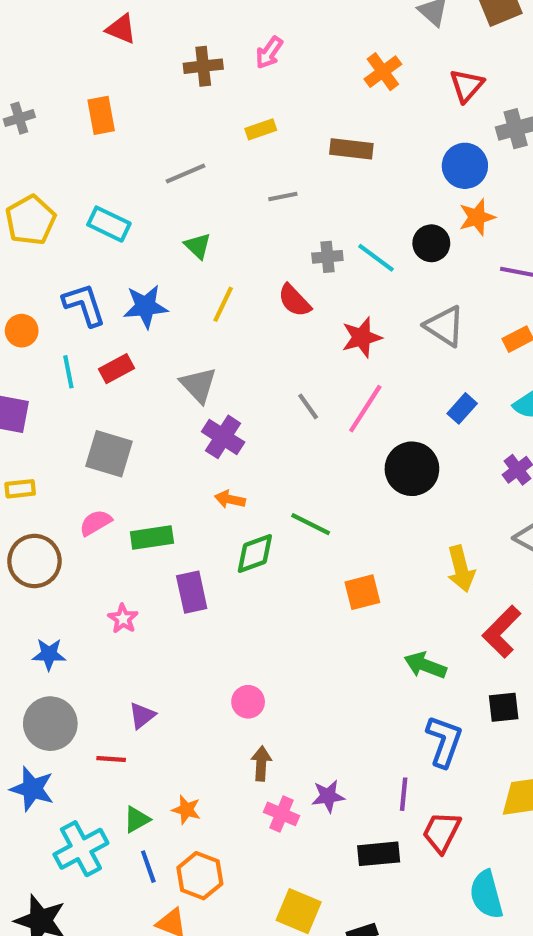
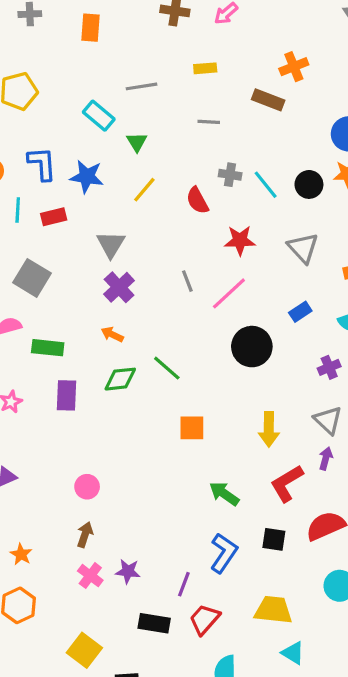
orange cross: (383, 72) -> (294, 67), moved
cyan rectangle: (109, 224) -> (99, 116), moved

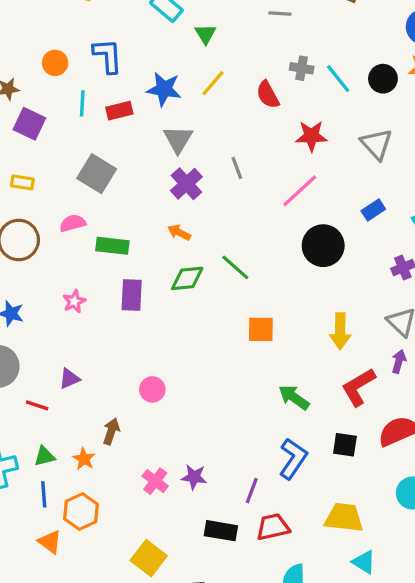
blue star: (87, 177) -> (164, 89), moved
gray line: (187, 281) -> (237, 168), moved
brown arrow: (85, 535) -> (111, 431), moved
red trapezoid: (205, 619) -> (273, 527), turned 36

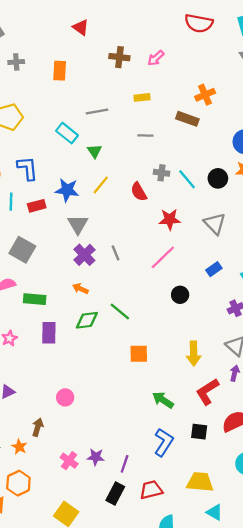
gray line: (237, 168) -> (115, 253), moved
black circle: (323, 246) -> (180, 295), size x0.6
purple line: (252, 491) -> (125, 464), moved
black rectangle: (221, 531) -> (115, 494), turned -70

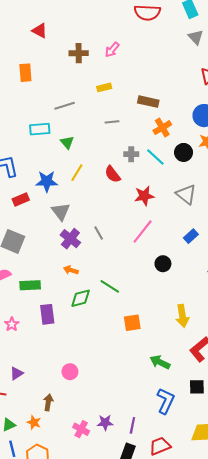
orange cross: (205, 95) -> (162, 128), moved
cyan rectangle: (67, 133) -> (40, 129), turned -36

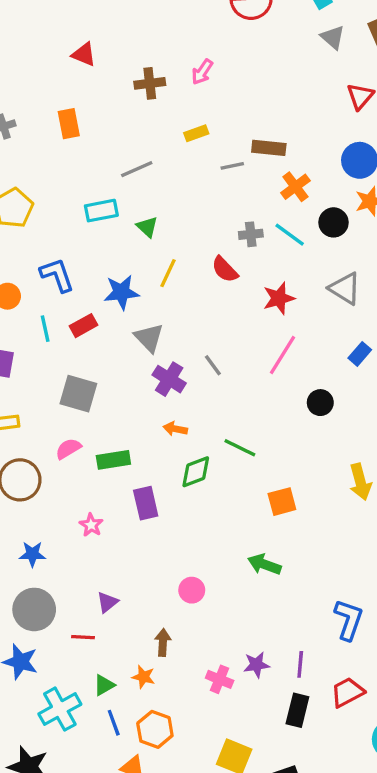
gray line: (112, 122) -> (232, 166), moved
green arrow: (160, 362) -> (264, 564), moved

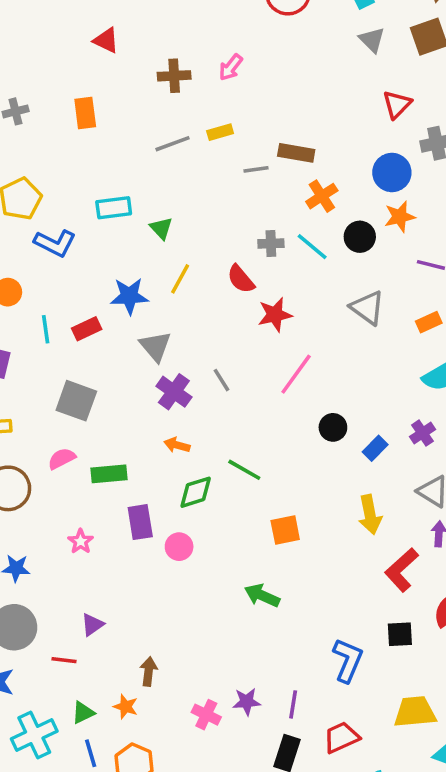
gray line: (137, 169) -> (173, 144), moved
blue L-shape: (57, 275) -> (55, 243), moved, turned 132
red star: (279, 298) -> (275, 315), moved
blue rectangle: (360, 354) -> (375, 448), moved
pink circle: (192, 590) -> (179, 547), moved

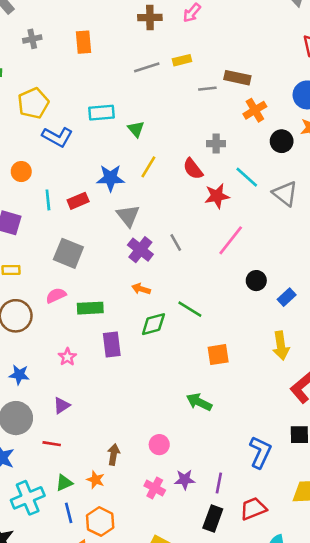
cyan line: (312, 247) -> (247, 177), moved
pink circle: (179, 547) -> (159, 445), moved
purple triangle: (92, 625) -> (62, 406), moved

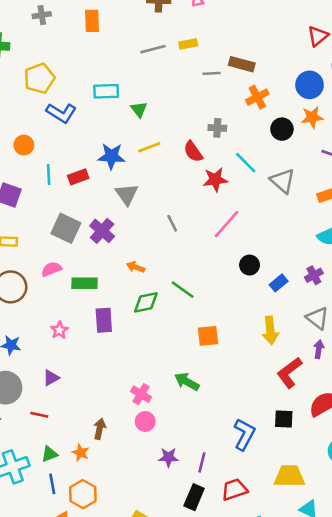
yellow line: (148, 167) -> (149, 147), turned 35
purple cross: (140, 250) -> (102, 231), moved
pink cross: (155, 488) -> (141, 394), moved

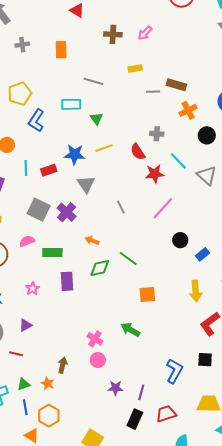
gray line: (153, 49) -> (93, 81), moved, turned 30
blue L-shape: (61, 113) -> (36, 120), turned 90

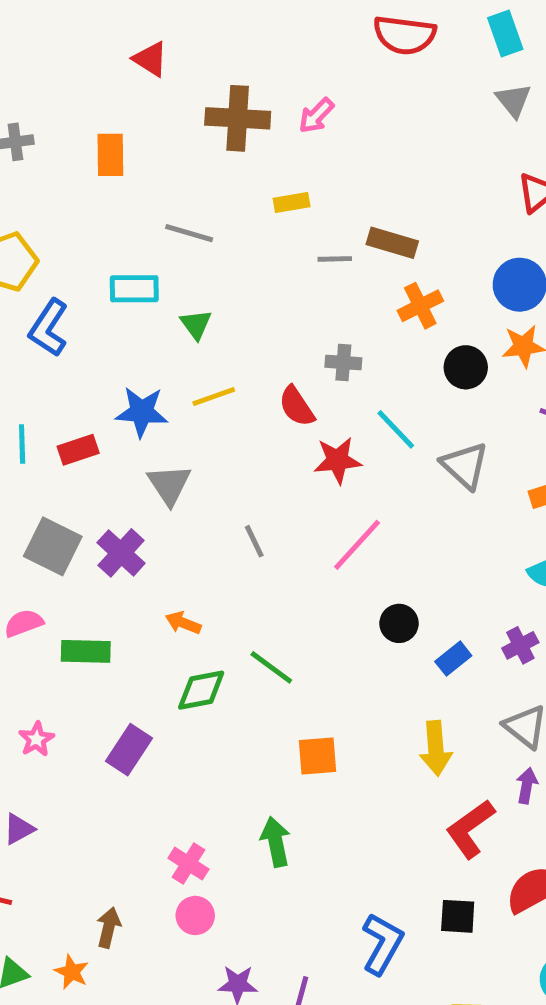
brown cross: (113, 34) -> (238, 118), size x1.4
purple rectangle: (67, 281) -> (129, 750), moved, turned 36
green arrow: (130, 330) -> (276, 842), turned 48

